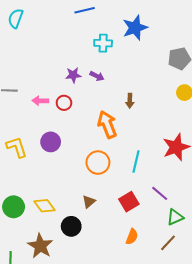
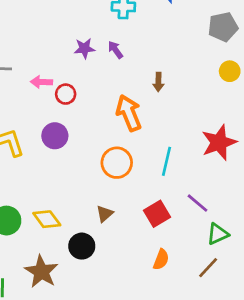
purple arrow: (97, 76) -> (115, 50), turned -152
red circle: (64, 103) -> (66, 94), moved

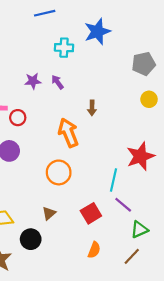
cyan line: (166, 161) -> (114, 180), moved

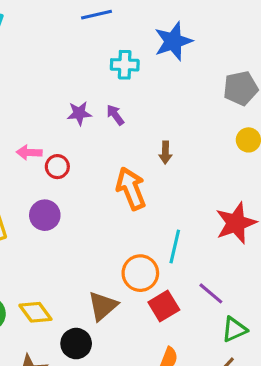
orange circle: (59, 172) -> (140, 273), moved
cyan line: (114, 180) -> (175, 246), moved
brown triangle: (49, 213) -> (103, 306), size x1.5

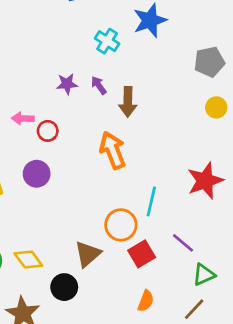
cyan cross: (125, 65) -> (107, 41), turned 30
brown arrow: (165, 152) -> (128, 102), moved, size x1.5

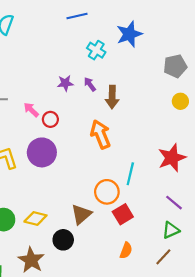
pink arrow: (23, 118) -> (31, 110), turned 42
purple circle: (37, 174) -> (42, 152), size x1.4
purple line: (183, 243) -> (174, 203), moved
yellow diamond: (28, 259) -> (35, 219), turned -40

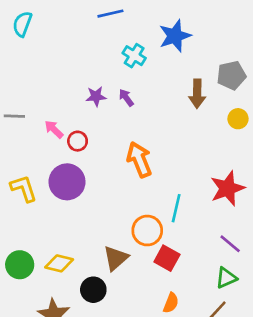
brown arrow: (112, 97) -> (197, 94), moved
red square: (123, 214) -> (167, 258), turned -30

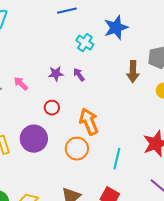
pink arrow: (54, 129) -> (21, 84), moved
red circle: (78, 141) -> (52, 108), moved
orange circle: (147, 231) -> (77, 149), moved

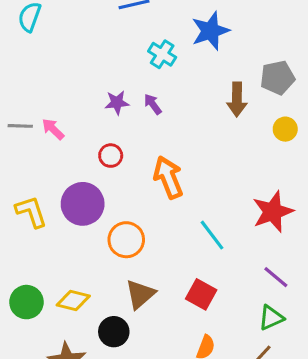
pink arrow: (21, 84) -> (53, 129), moved
orange circle: (77, 149) -> (126, 240), moved
cyan line: (117, 159) -> (212, 235), turned -50

